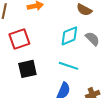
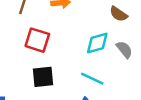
red square: (19, 39) -> (37, 40), turned 30

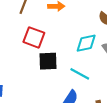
black square: (43, 77) -> (48, 61), moved

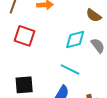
black square: (48, 61) -> (24, 85), moved

